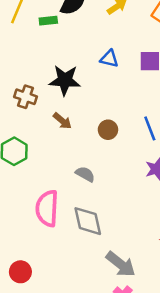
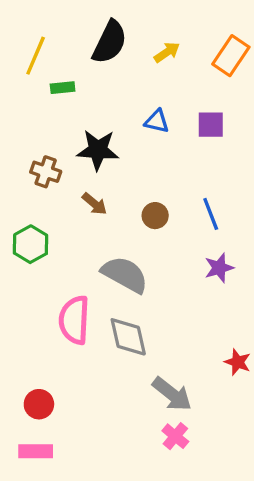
green rectangle: (48, 21) -> (63, 88), moved
gray semicircle: (85, 174) -> (125, 275), size x1.8

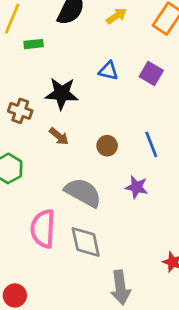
purple square: (211, 125) -> (151, 73), turned 30
purple star: (219, 268) -> (137, 187), moved, turned 30
gray arrow: (172, 394) -> (121, 287), turned 44

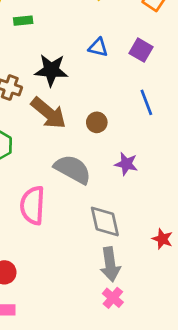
brown arrow: (59, 136) -> (49, 113), size x1.8
blue line: (151, 144) -> (146, 102), moved
gray diamond: (86, 242) -> (105, 221), moved

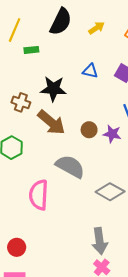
purple star: (126, 164) -> (112, 134), moved
gray diamond: (105, 221) -> (110, 192), moved, turned -48

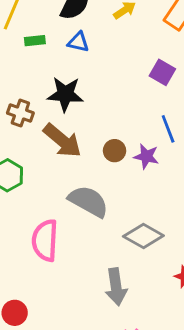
blue triangle: (90, 71) -> (78, 42), moved
gray arrow: (100, 241) -> (116, 287), moved

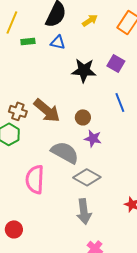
black star: (65, 94) -> (84, 70), moved
brown cross: (20, 113) -> (18, 111), moved
purple star: (146, 156) -> (93, 138), moved
gray diamond: (143, 236) -> (87, 177), moved

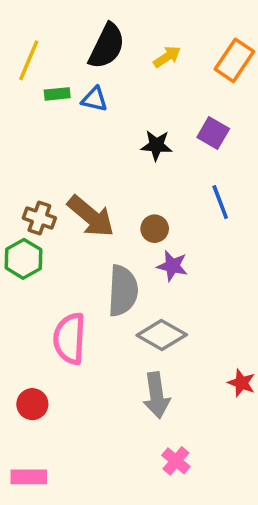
blue triangle: (58, 42) -> (94, 99), moved
black star: (84, 70) -> (156, 145), size x0.7
gray semicircle: (65, 152) -> (123, 291), turned 64
red circle: (14, 229) -> (32, 404), moved

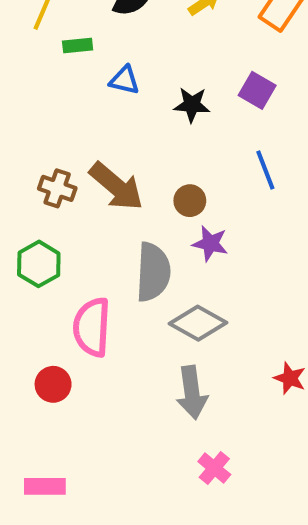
blue triangle: (94, 99) -> (125, 80), moved
green hexagon: (23, 259) -> (39, 264), moved
red circle: (32, 404) -> (53, 384), moved

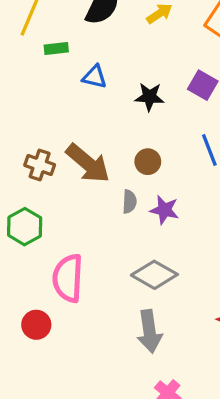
brown circle: (190, 201) -> (148, 162), moved
gray semicircle: (153, 272) -> (129, 202), moved, size x0.5

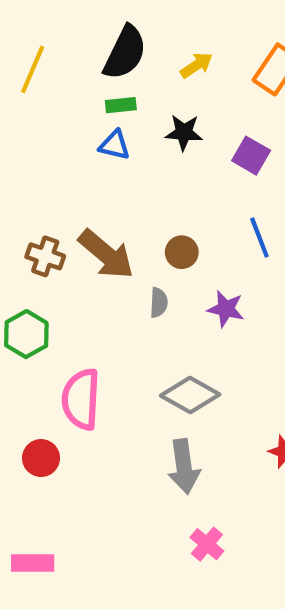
green rectangle: (56, 49) -> (121, 105), moved
black star: (149, 97) -> (184, 132), moved
purple star: (164, 210) -> (226, 309), moved

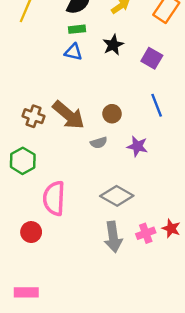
black star: (184, 132) -> (113, 45), turned -30
gray semicircle: (159, 303) -> (99, 143), turned 70
pink cross: (207, 544) -> (146, 233), moved, turned 30

